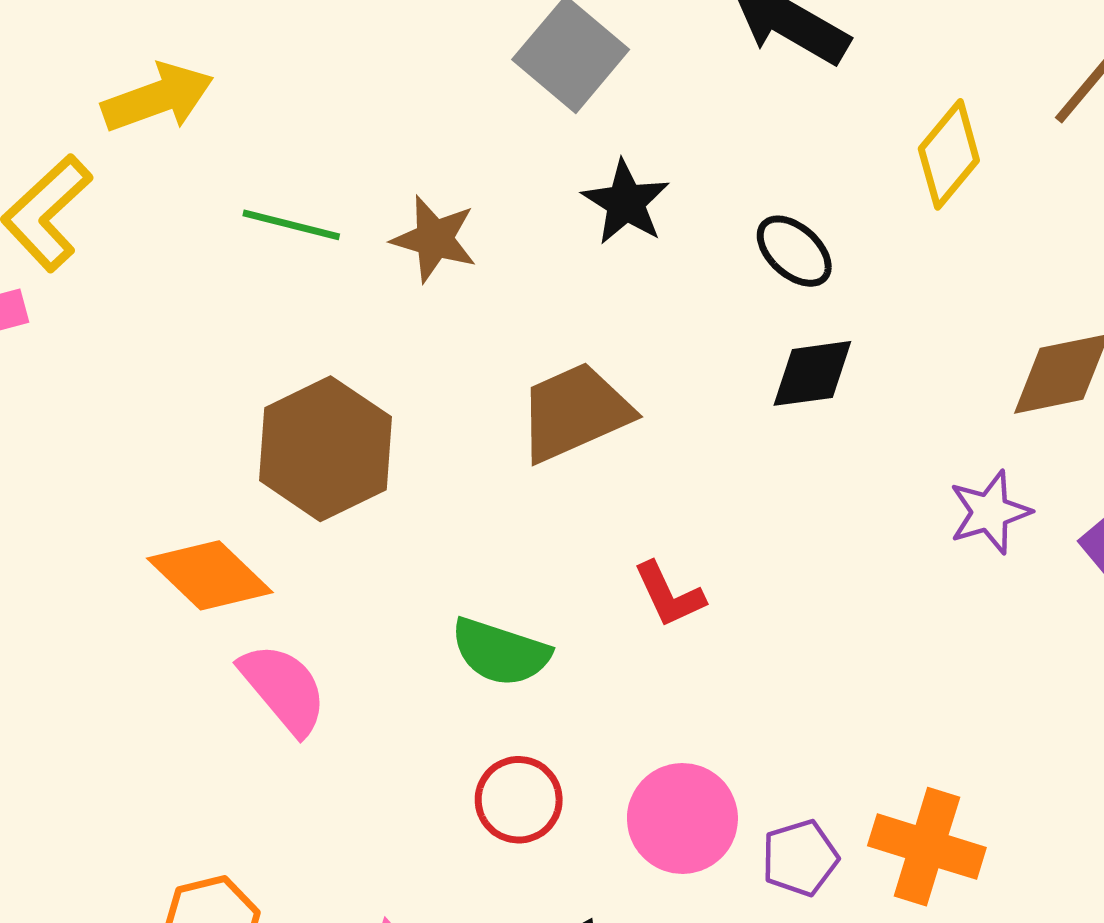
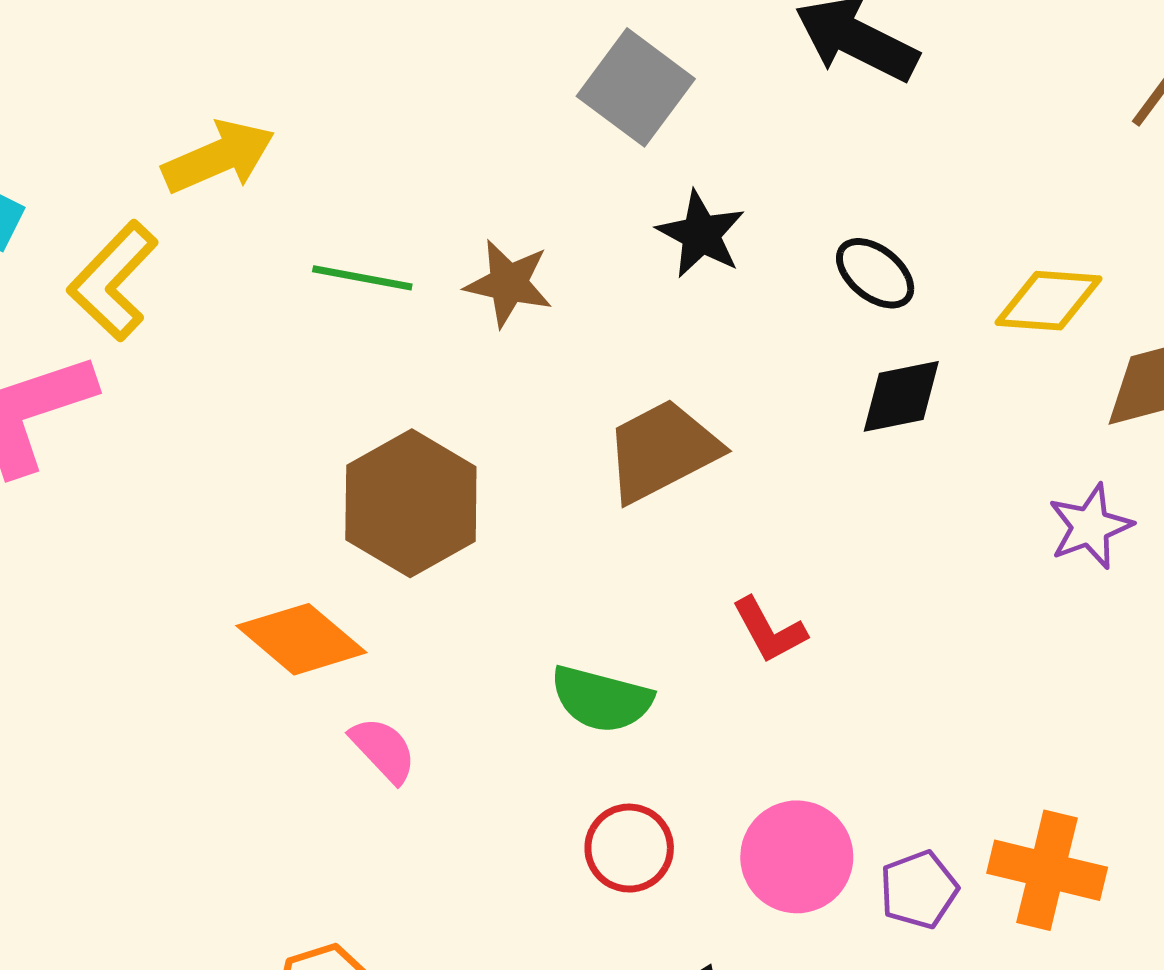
yellow diamond: (949, 154) -> (1049, 301), moved, turned 58
pink semicircle: (284, 689) -> (383, 750), size x0.7

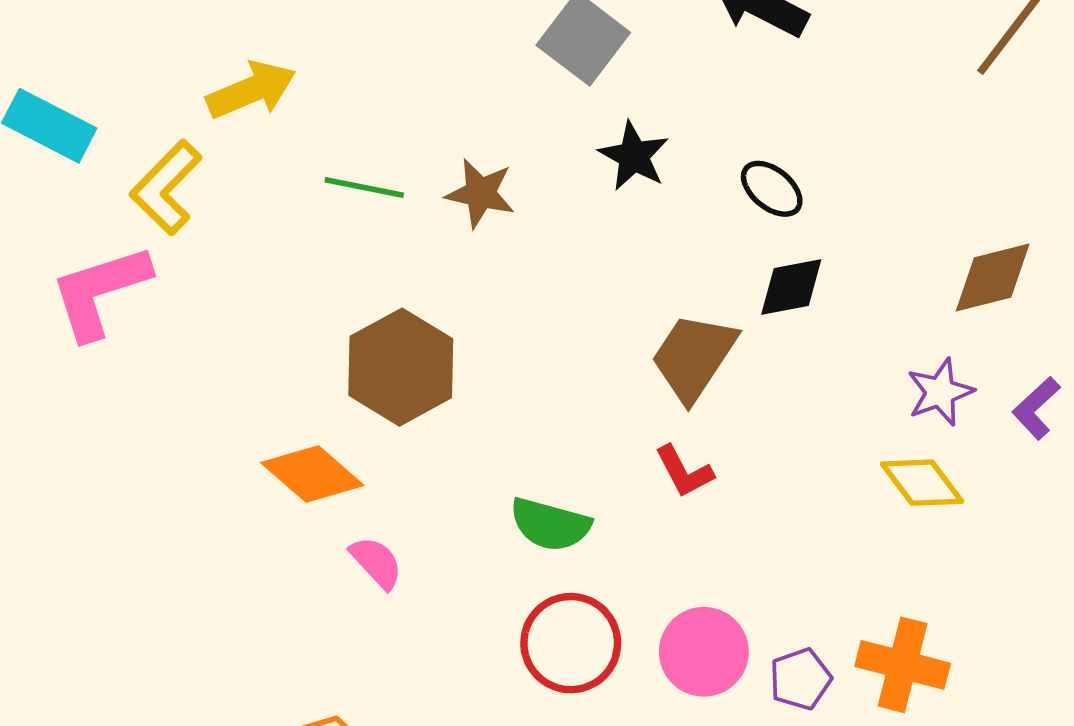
yellow diamond: (1049, 301) -> (922, 483), moved, turned 48
brown trapezoid: (662, 451) -> (694, 357), moved, turned -30
red circle: (629, 848) -> (571, 643), size x1.4

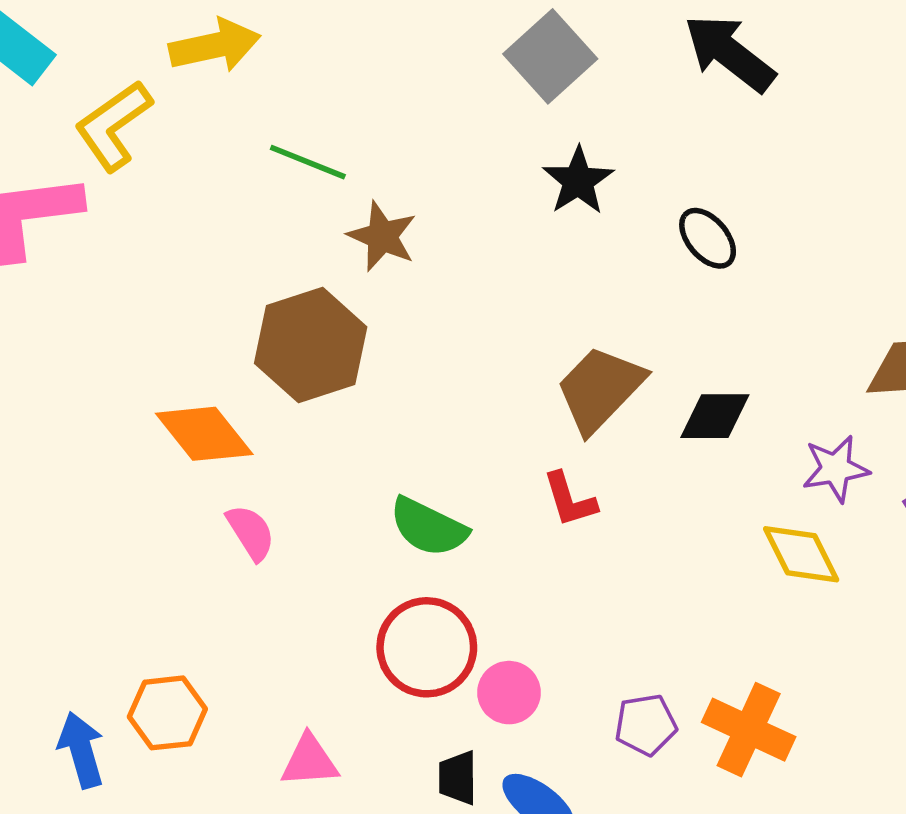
brown star: (480, 193) -> (382, 236), moved
black diamond: (791, 287) -> (715, 416), moved
pink circle: (704, 652) -> (509, 693), moved, size x0.7

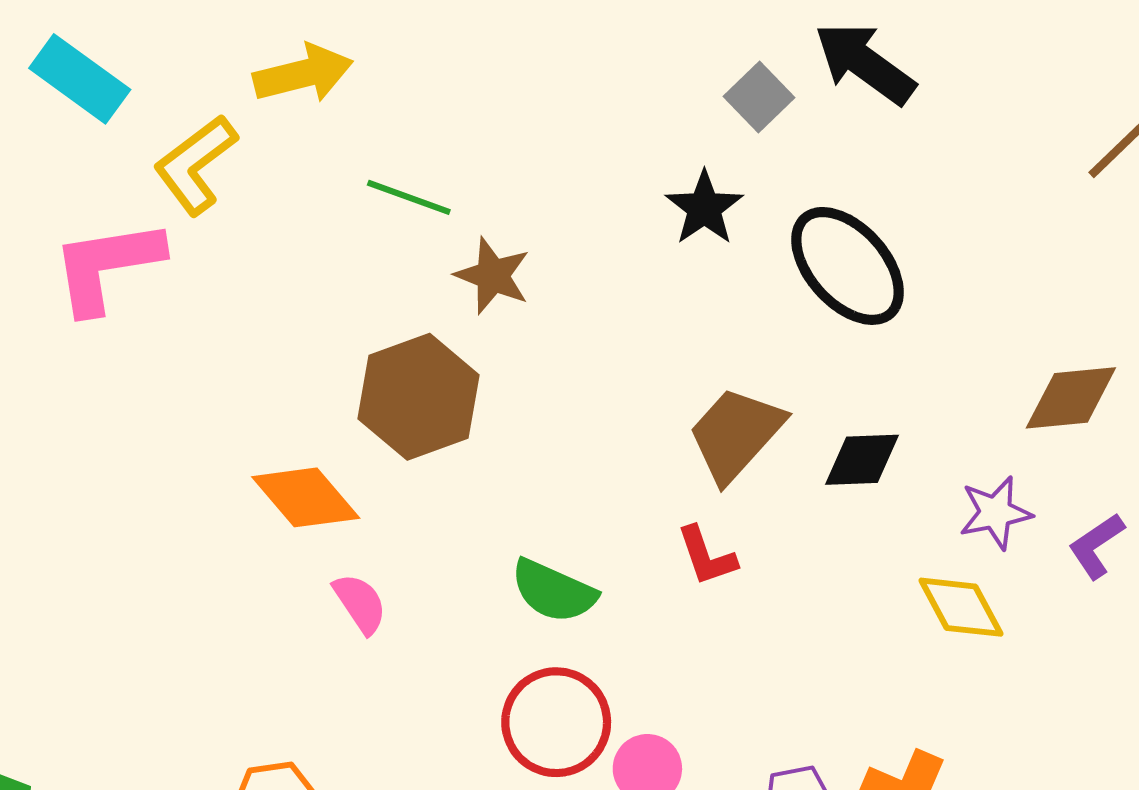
gray square: (550, 56) -> (759, 97), moved, size x0.7
black ellipse: (708, 238) -> (848, 266), size x1.8

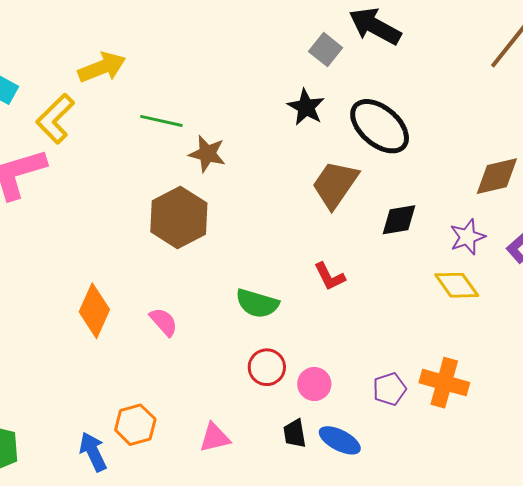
brown trapezoid: (736, 434) -> (335, 184), moved
orange diamond: (306, 497) -> (94, 311), moved, turned 72
red circle: (556, 722) -> (267, 367), size x0.7

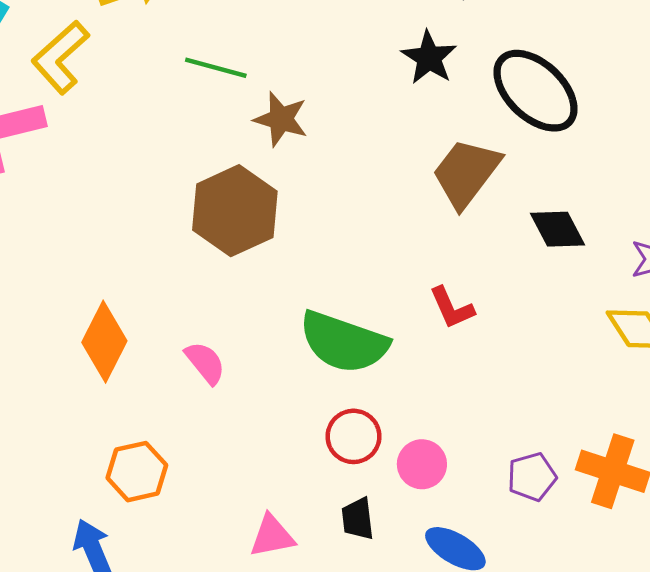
black diamond: (399, 220) -> (558, 229), turned 69
green semicircle: (257, 303) -> (344, 342), size x1.4
orange hexagon: (135, 425) -> (137, 472), moved
black trapezoid: (295, 434) -> (358, 519), moved

